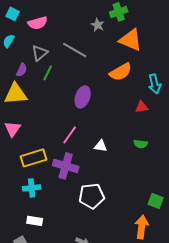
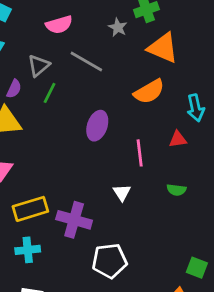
pink semicircle: (38, 23) -> (59, 25), moved
pink line: (70, 135) -> (140, 153), moved, turned -42
white triangle: (101, 146) -> (122, 193), turned 48

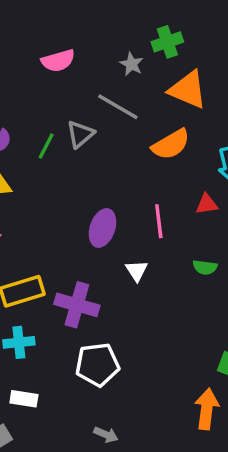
gray line: (86, 62) -> (118, 107), moved
gray triangle: (39, 66) -> (80, 134), moved
purple ellipse: (97, 126) -> (103, 228), moved
white pentagon: (110, 261) -> (97, 365), moved

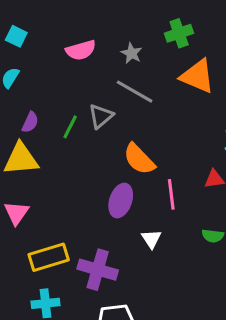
gray star: (132, 64) -> (131, 53), moved
orange semicircle: (171, 144) -> (139, 159), moved, turned 76

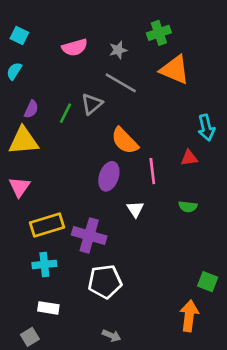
gray star: (131, 53) -> (118, 50), turned 30

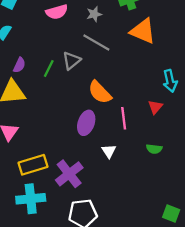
red triangle: (189, 158) -> (155, 107), turned -42
purple cross: (89, 236) -> (69, 174), turned 36
cyan cross: (44, 264) -> (31, 199), size x1.4

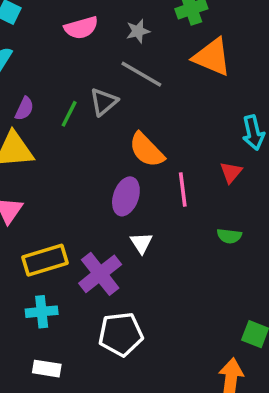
white triangle: (109, 151) -> (141, 243), moved
cyan cross: (31, 199) -> (42, 312), size x0.7

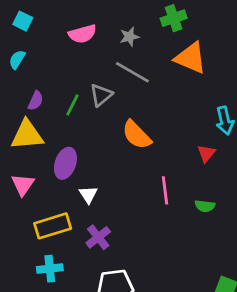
pink line: (183, 190) -> (165, 190), moved
purple ellipse: (126, 196) -> (65, 163), moved
white triangle: (141, 243) -> (88, 195), moved
purple cross: (100, 274) -> (98, 237), size x0.7

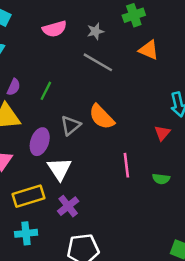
orange triangle: (191, 58) -> (149, 50), size x0.7
gray triangle: (101, 95) -> (71, 126), moved
white triangle: (88, 195) -> (59, 169), size x1.5

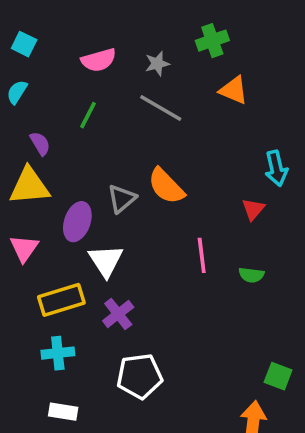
purple semicircle: (14, 87) -> (40, 144), turned -56
green line: (46, 91) -> (88, 115), moved

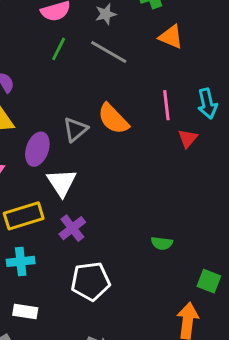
green line: (88, 115) -> (59, 49), moved
pink line: (202, 255) -> (166, 105), moved
green semicircle: (251, 275) -> (162, 243), moved

